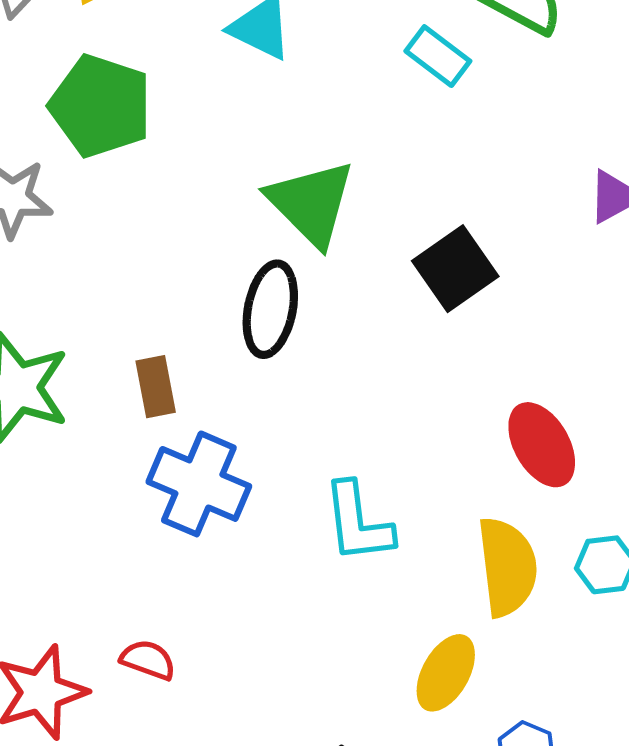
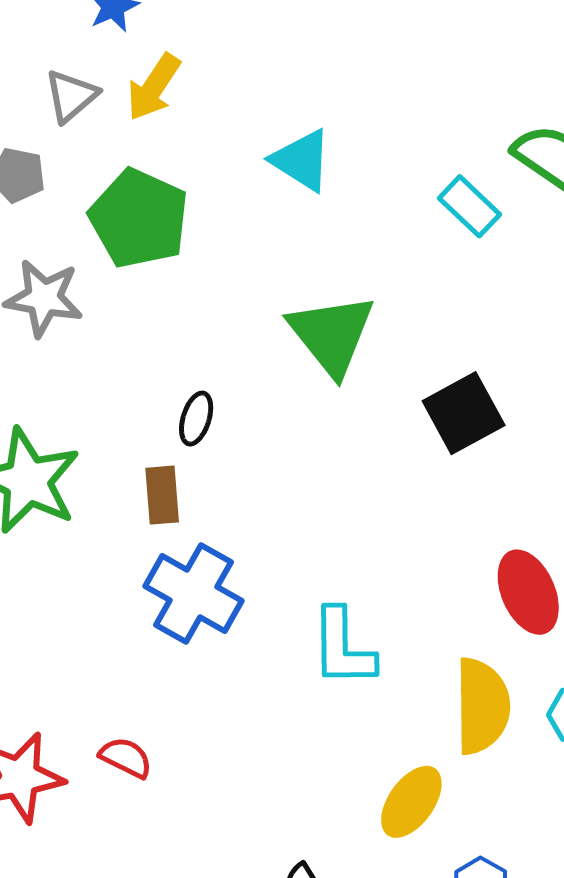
black ellipse: (270, 309) -> (196, 419), moved, size x0.6

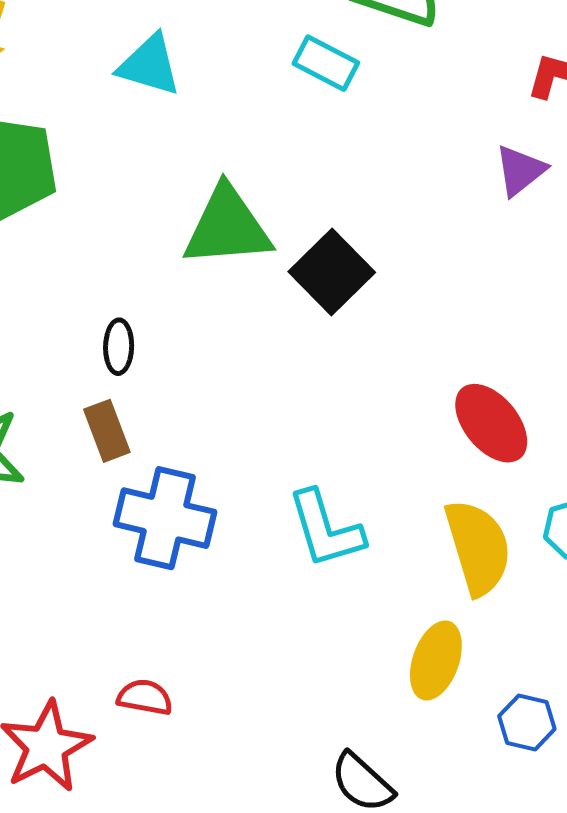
green triangle: (332, 335) -> (227, 227), turned -40
black square: (464, 413) -> (332, 272), moved

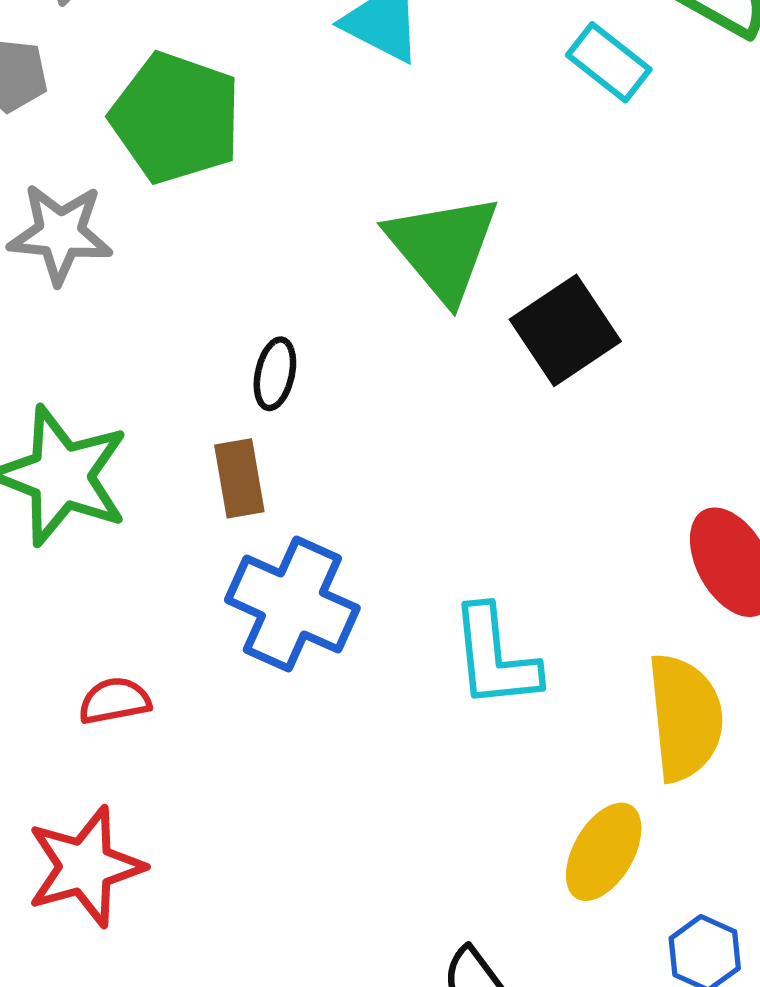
green triangle: (227, 227) -> (443, 247), turned 44
red semicircle: (145, 697) -> (115, 701), moved, turned -32

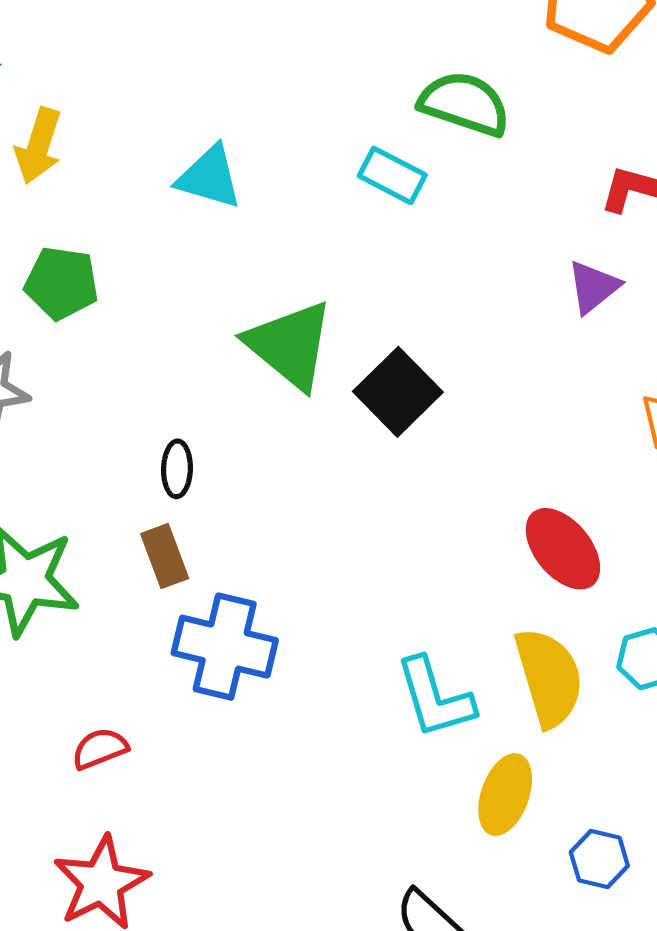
green pentagon: (176, 118) -> (62, 283), size x0.7
cyan L-shape: (495, 657) -> (435, 698), moved

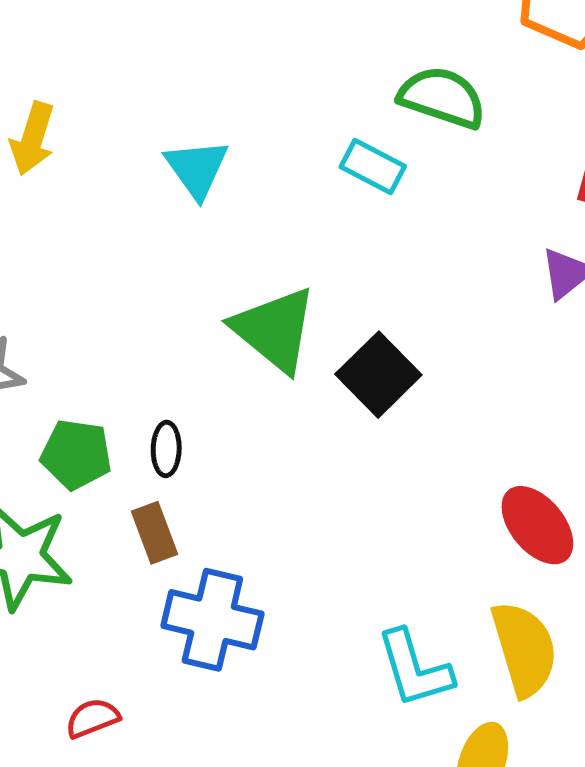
cyan triangle: (209, 177) -> (197, 169), turned 38
green pentagon: (62, 283) -> (76, 454), moved

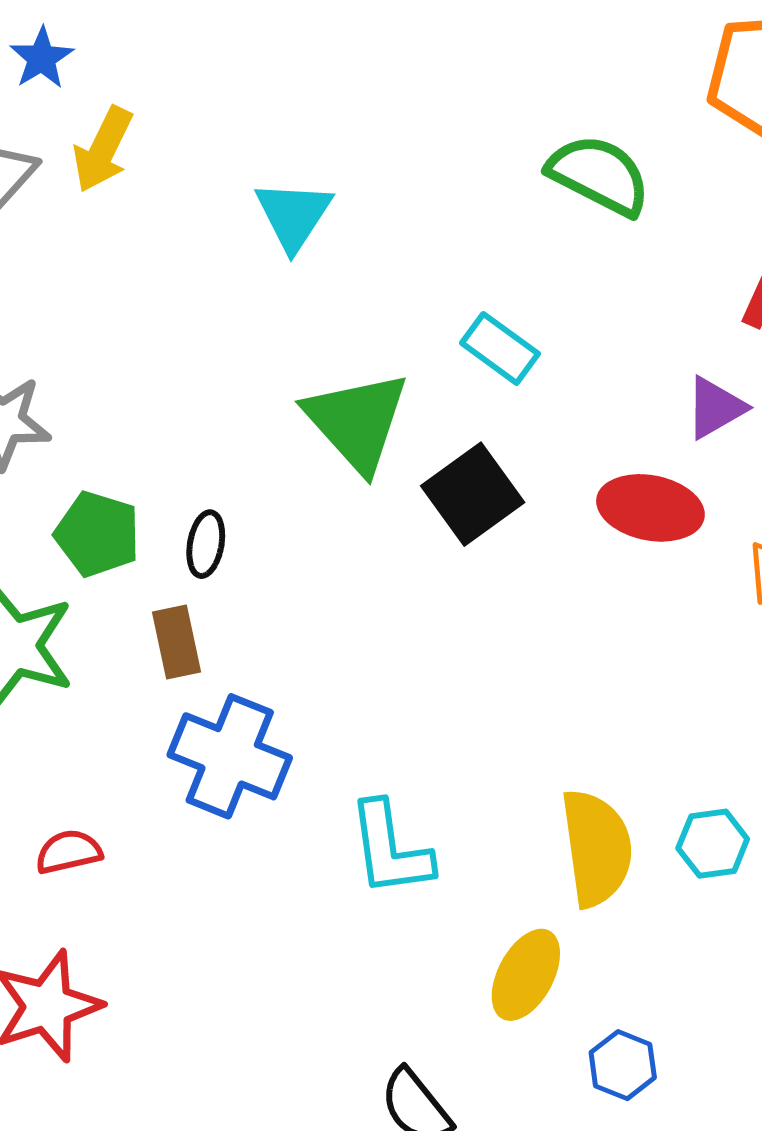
cyan rectangle: (373, 167) -> (500, 348), moved
red ellipse: (537, 525) -> (650, 508), moved, turned -48
cyan L-shape: (415, 669) -> (390, 849), moved

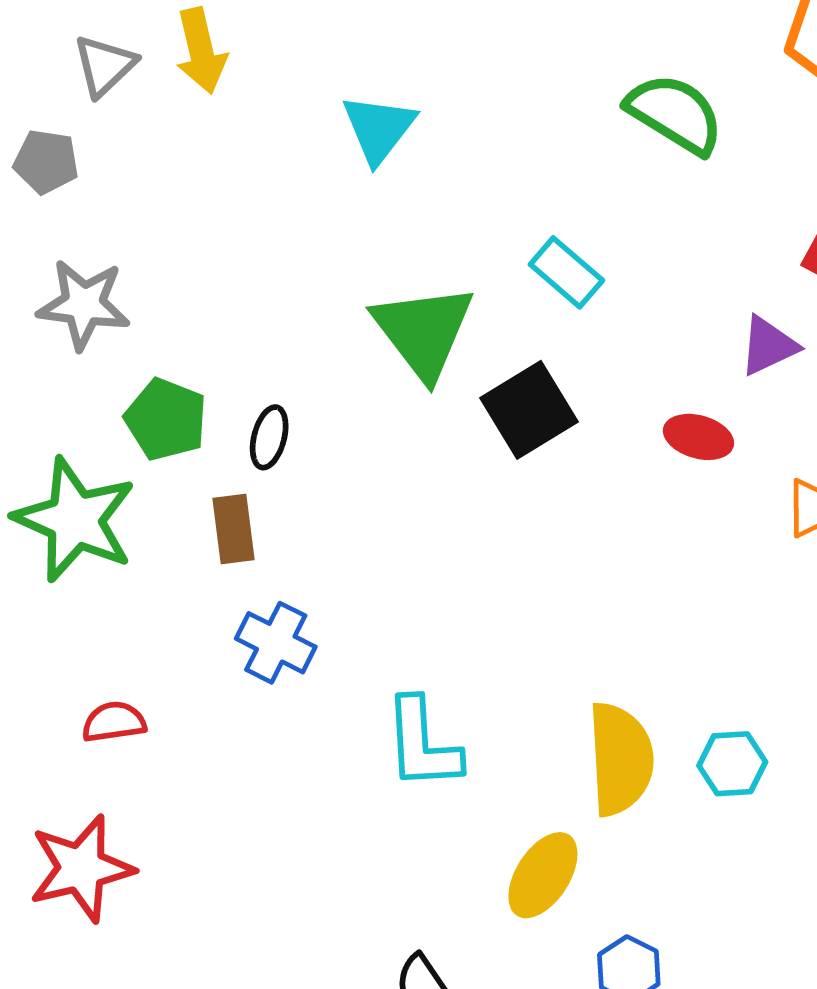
yellow arrow: (103, 149) -> (201, 51), turned -44
red ellipse: (650, 508) -> (698, 437), size x0.7
blue cross: (230, 756) -> (276, 643), size x0.7

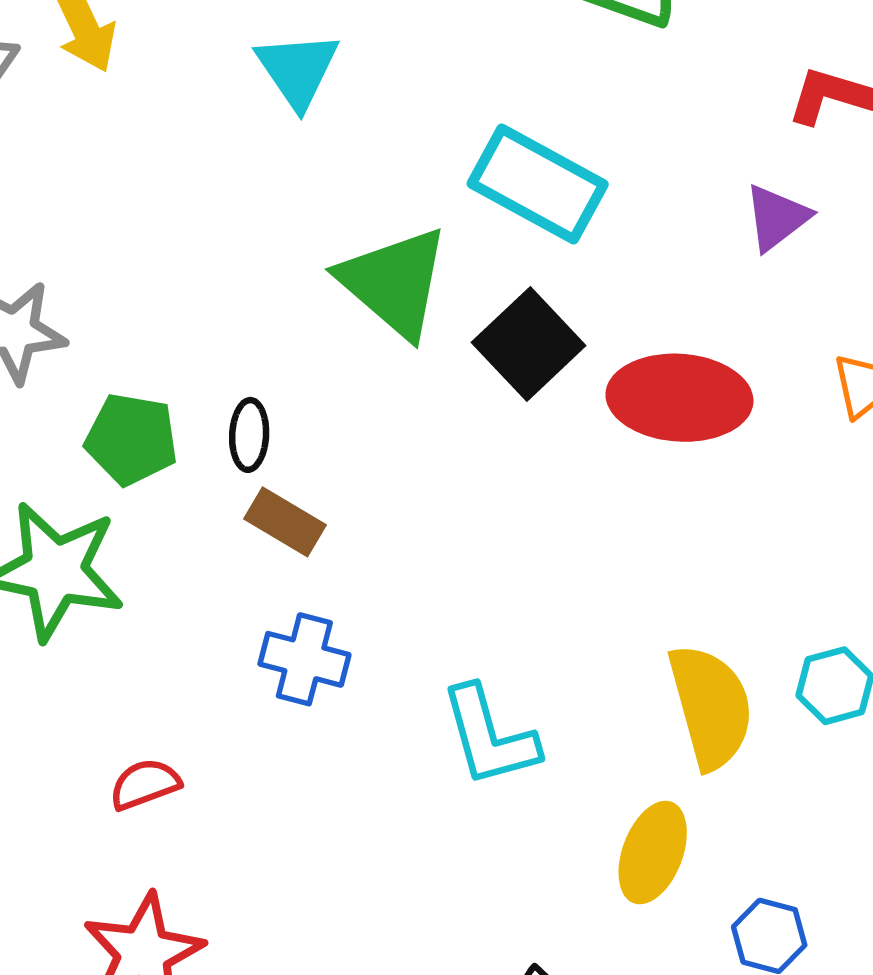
cyan rectangle: (566, 272) -> (538, 184), size x1.6
red ellipse: (698, 437) -> (679, 398), moved, size x1.8
brown rectangle: (234, 529) -> (285, 522), moved, turned -40

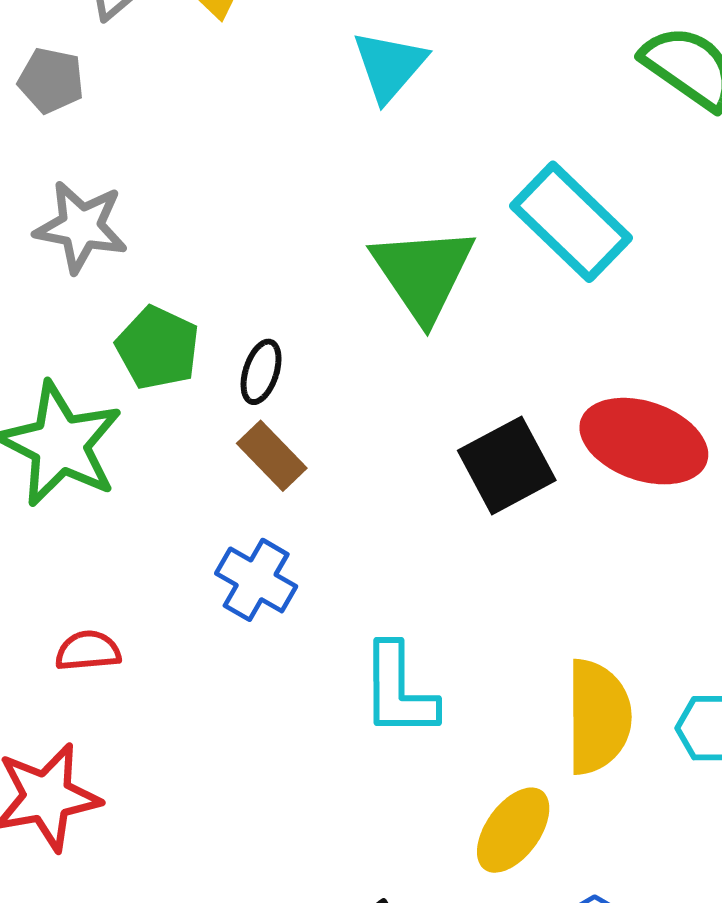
black square: (529, 344) -> (507, 465), moved

